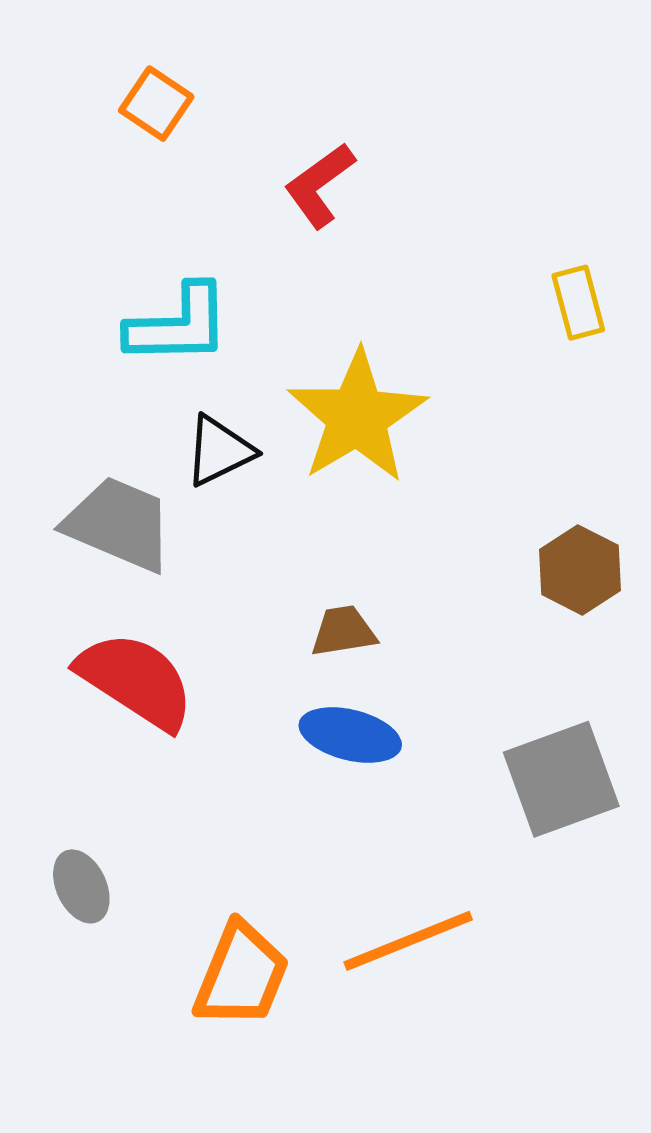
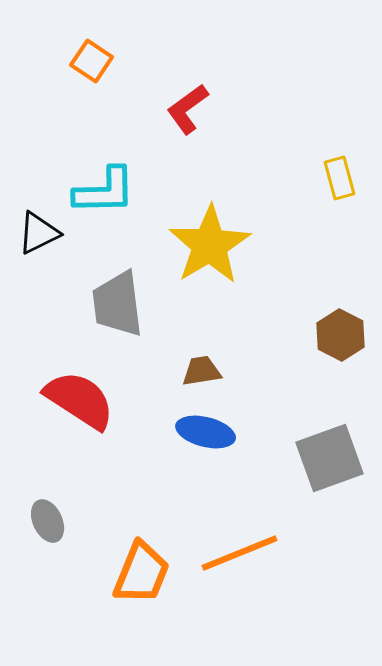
black triangle: (219, 451) -> (39, 233), moved
gray trapezoid: (119, 524) -> (118, 304), moved, turned -120

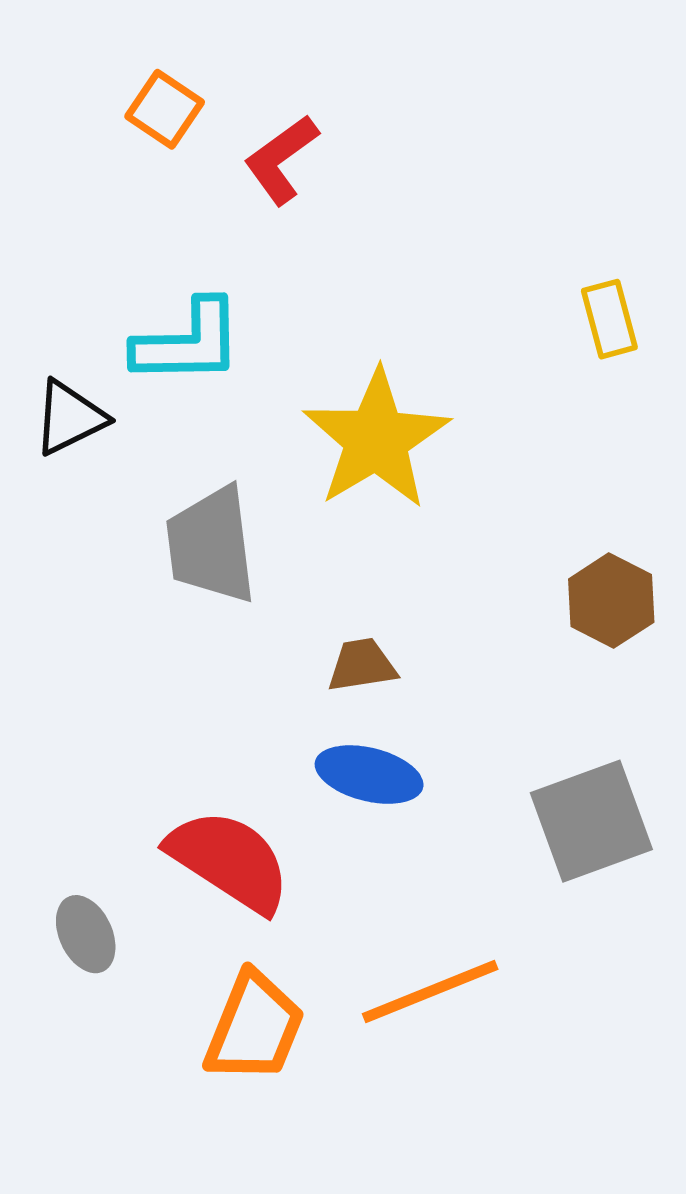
red L-shape: (188, 109) -> (281, 159), moved
red semicircle: (80, 400) -> (229, 861), moved

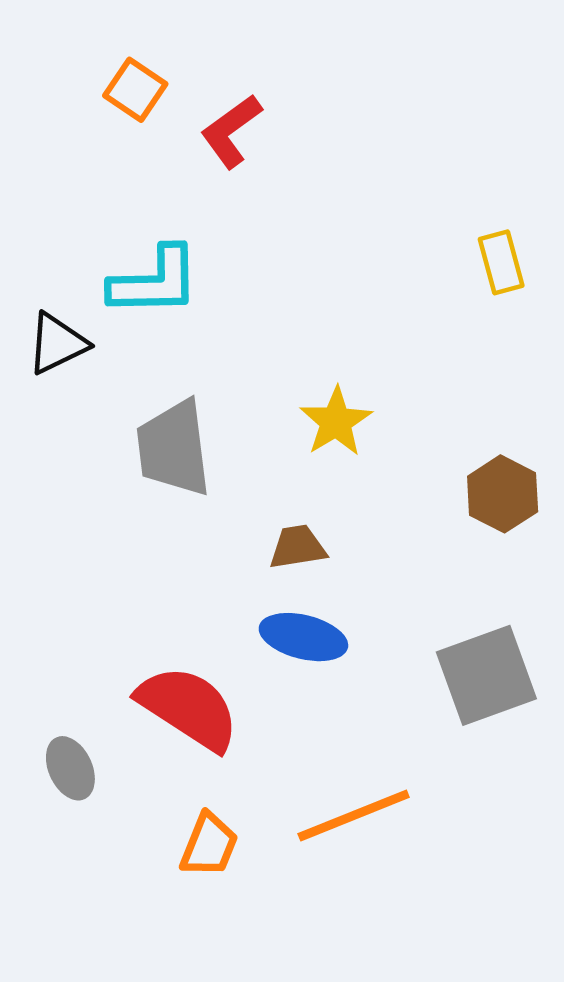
yellow star: (376, 439) -> (336, 422), moved, size x0.6
orange trapezoid: (254, 1027) -> (209, 845), size x0.7

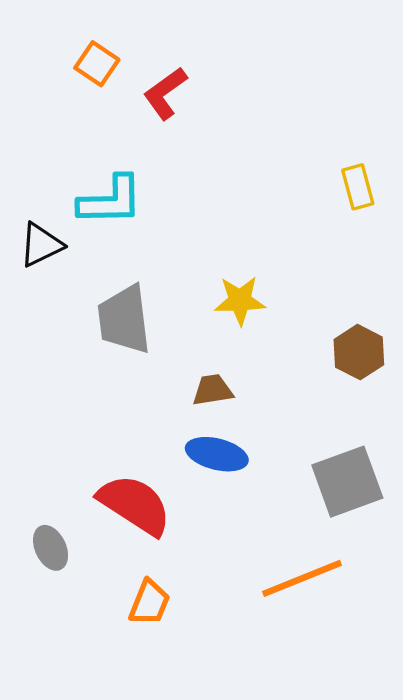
yellow star: (336, 422) -> (240, 301), turned 30
orange line: (354, 816) -> (302, 578), moved

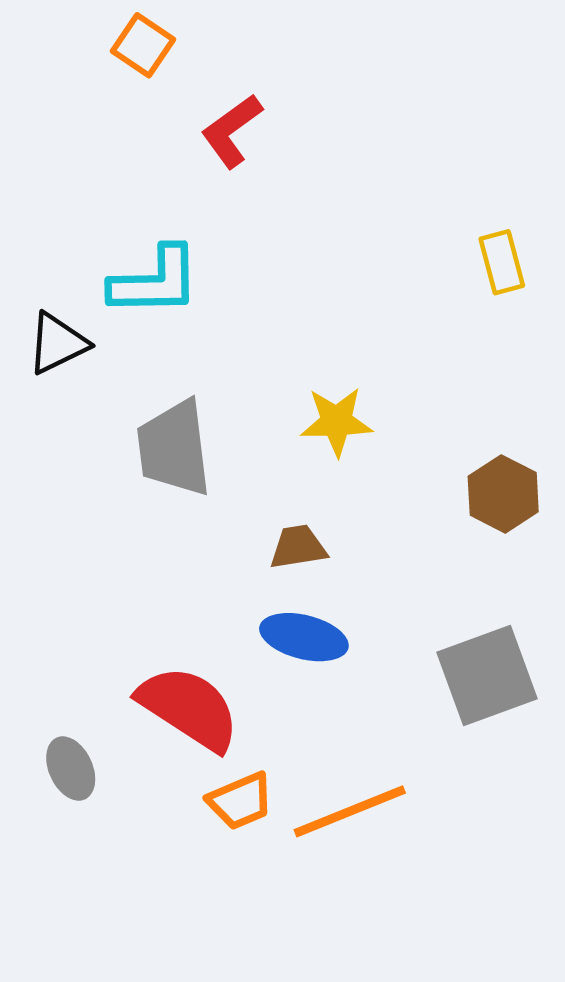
orange square: (97, 64) -> (143, 45), moved
orange line: (302, 578) -> (350, 811), moved
orange trapezoid: (149, 603) -> (240, 801), moved, turned 45

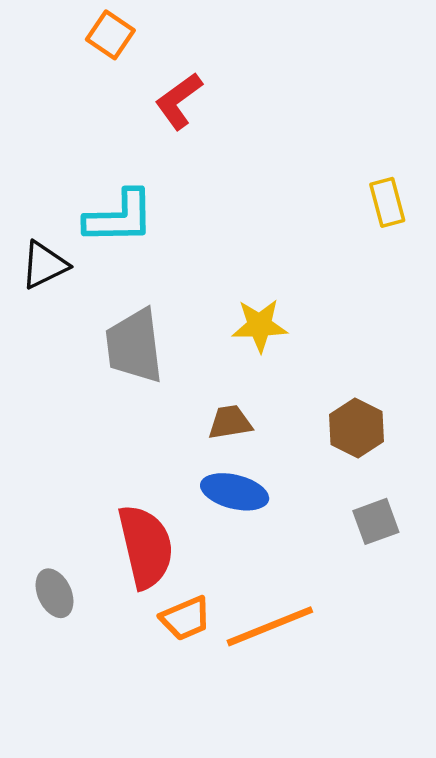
brown hexagon: (503, 494) -> (356, 428), moved
gray square: (487, 676) -> (376, 521), size x0.6
red semicircle: (189, 708) -> (146, 547), turned 44

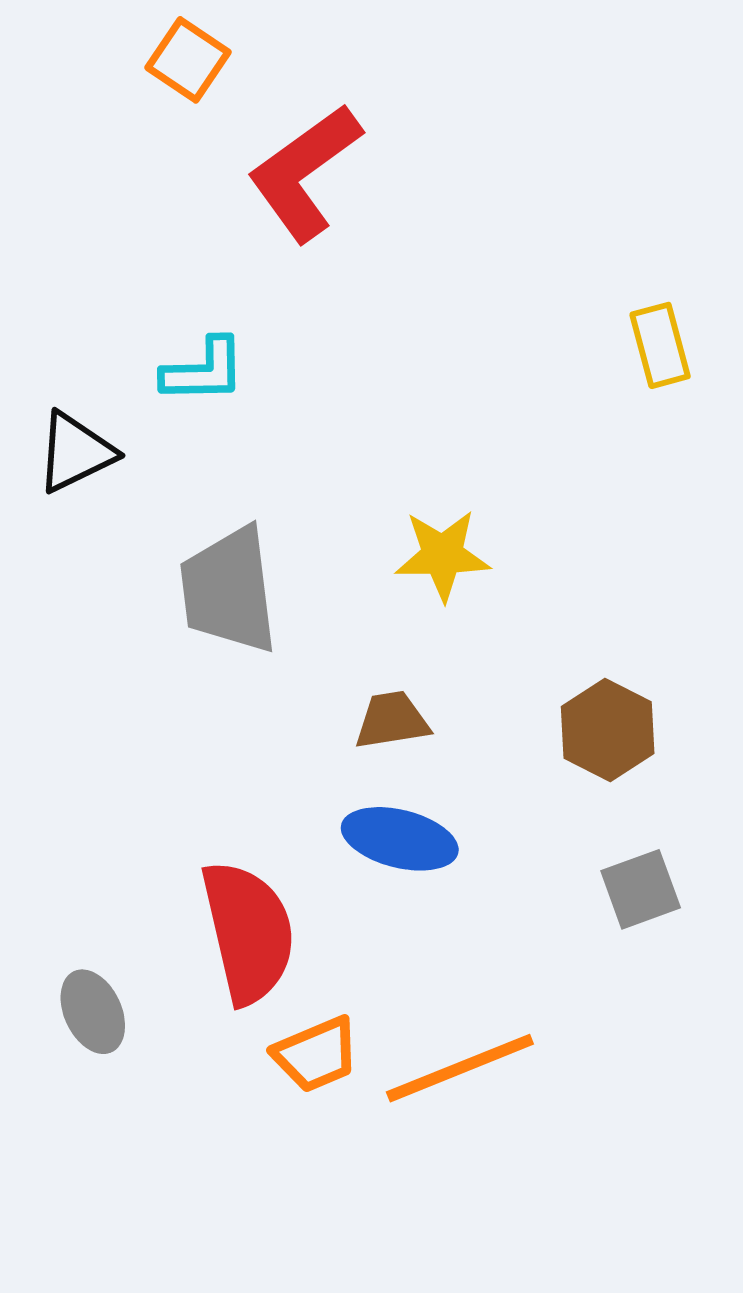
red L-shape: (179, 101) -> (305, 173), size x1.4
cyan L-shape: (119, 217) -> (204, 371), size x0.7

